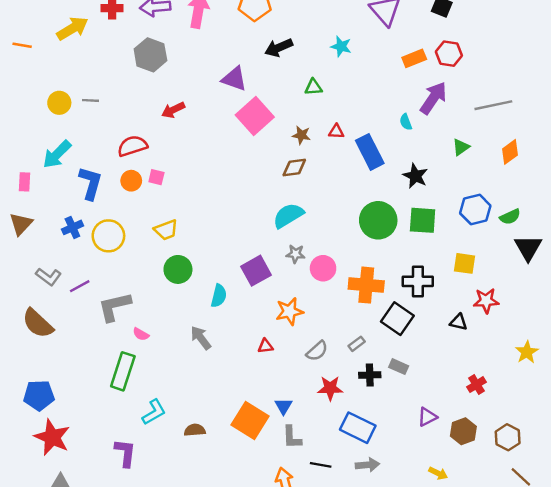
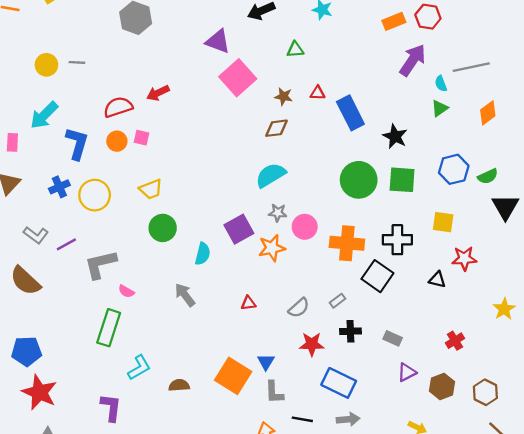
red arrow: (173, 110) -> (158, 93), moved
cyan semicircle: (406, 122) -> (441, 84), moved
orange star: (289, 311) -> (272, 248), moved
gray rectangle: (399, 367) -> (393, 338), moved

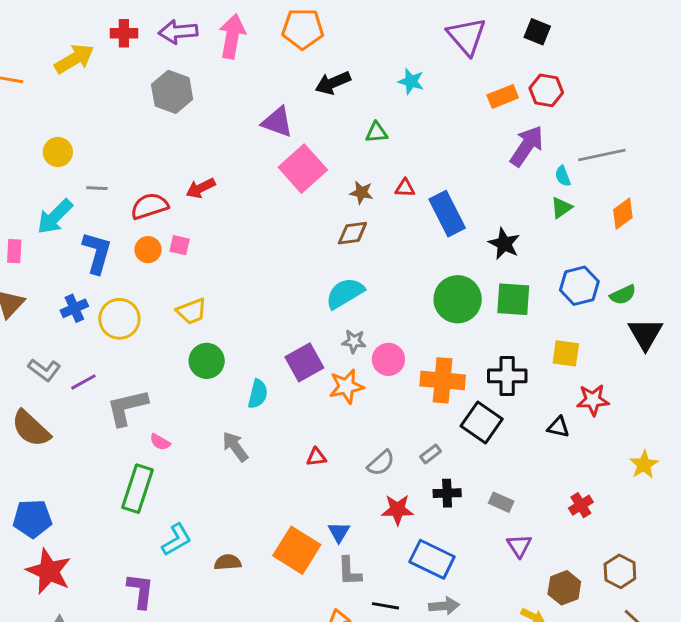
gray line: (77, 62) -> (97, 188), moved
purple triangle: (407, 372) -> (519, 546), turned -36
brown hexagon: (442, 386) -> (564, 588), moved

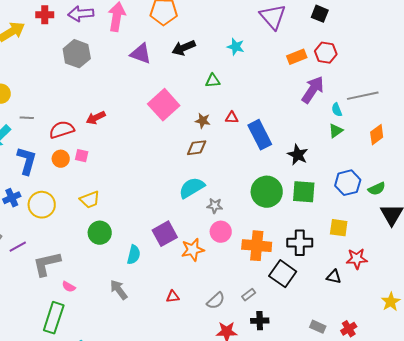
purple triangle: (277, 122) -> (141, 54), moved
gray star: (354, 341) -> (215, 206), moved
gray rectangle: (501, 502) -> (318, 327), moved

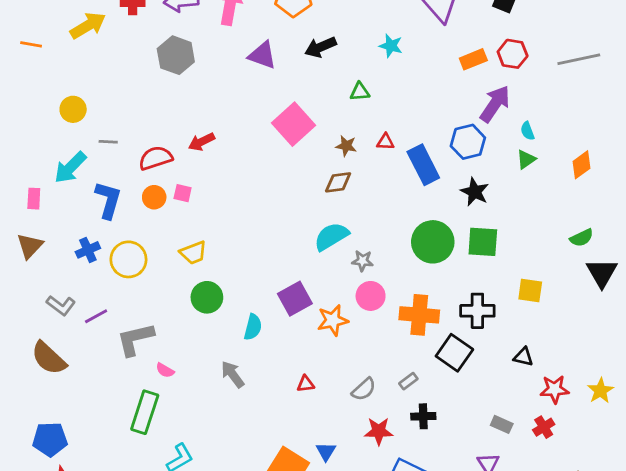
gray line: (363, 96) -> (579, 59), moved
blue hexagon: (348, 183) -> (468, 142), moved
red star: (357, 259) -> (554, 389), moved

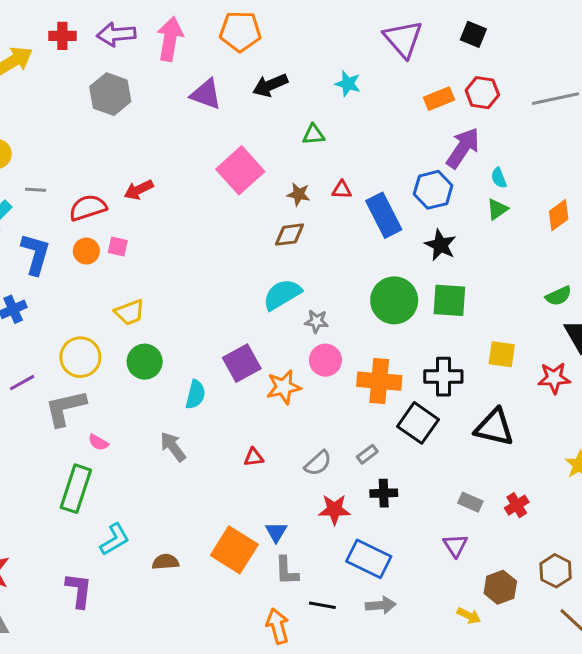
yellow circle: (128, 259) -> (80, 357), moved
black triangle: (523, 357) -> (494, 427), size x1.8
red star: (554, 389) -> (554, 378), moved

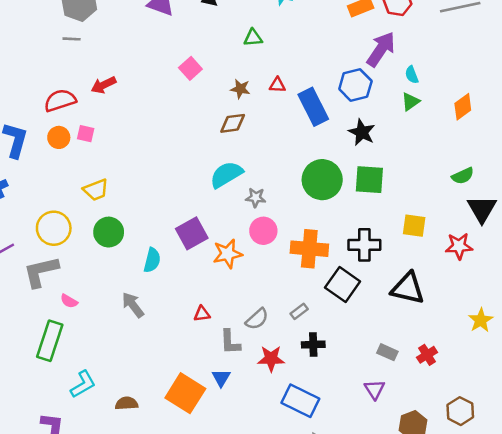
pink square: (240, 170) -> (190, 68), size x0.6
gray line: (36, 190) -> (72, 39), moved
gray L-shape: (287, 571) -> (230, 342), moved

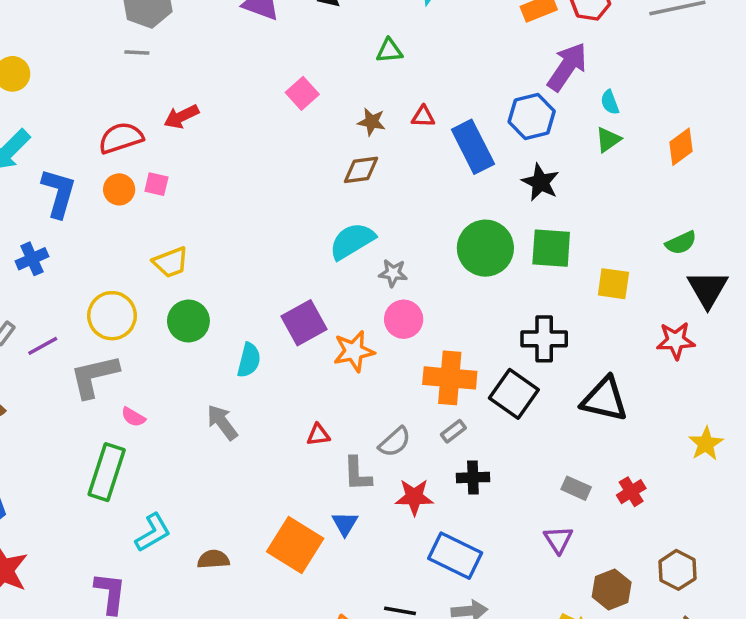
yellow square: (414, 226) -> (613, 284), moved
orange cross: (309, 249) -> (450, 378), moved

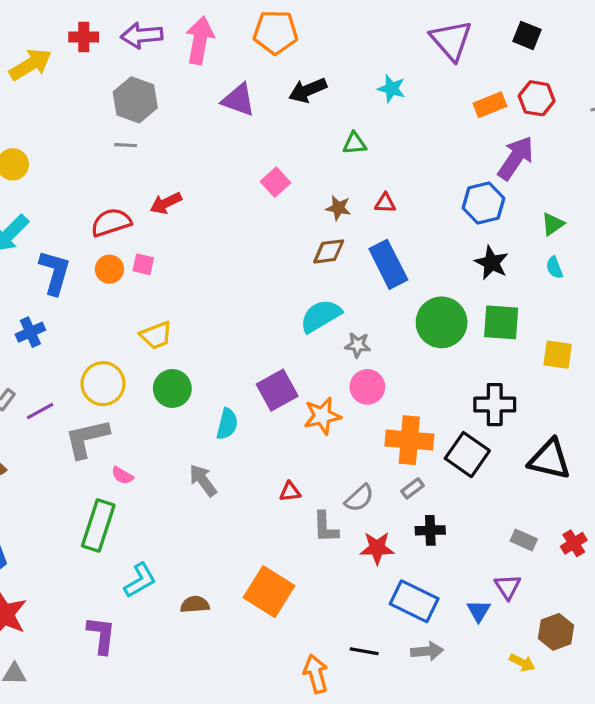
cyan semicircle: (610, 102) -> (554, 268), moved
blue rectangle: (473, 147) -> (388, 264), moved
blue triangle: (345, 524) -> (479, 611), moved

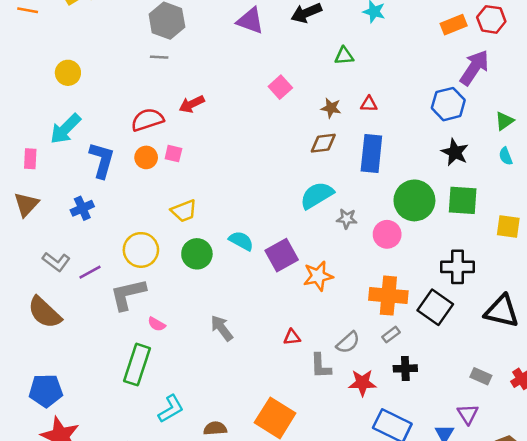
blue rectangle: (388, 264) -> (371, 154), turned 33
pink circle: (367, 387) -> (387, 234), moved
cyan semicircle: (227, 424) -> (241, 241), moved, turned -75

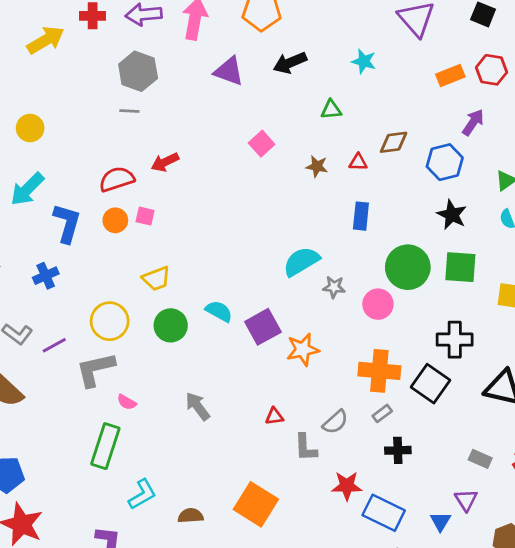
purple arrow: (474, 68) -> (473, 122), size x0.7
brown diamond: (323, 143) -> (394, 142), moved
blue rectangle: (371, 154) -> (361, 216), size x0.7
red star: (362, 383) -> (347, 486), moved

